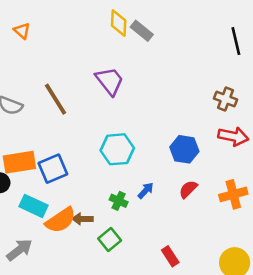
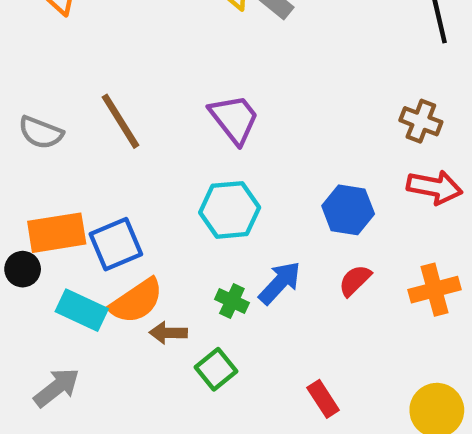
purple trapezoid: (110, 81) -> (234, 119), moved
blue arrow: (146, 191) -> (280, 283), size x1.5
orange semicircle: (61, 220) -> (136, 301), moved

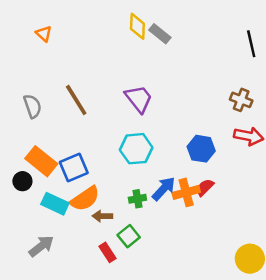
gray semicircle: (41, 133) -> (32, 106), turned -130
orange rectangle: (57, 233) -> (41, 161), turned 48
orange cross: (435, 290) -> (186, 192), moved
green cross: (232, 301) -> (137, 199), turned -35
red rectangle: (323, 399) -> (107, 252), moved

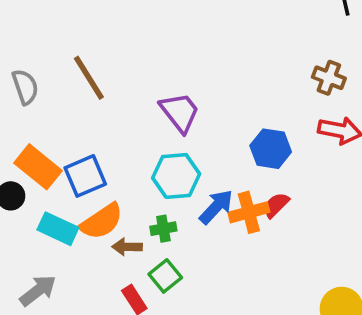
purple trapezoid: (139, 99) -> (180, 112), moved
cyan hexagon: (136, 149) -> (176, 176), moved
green cross: (137, 199) -> (163, 229), moved

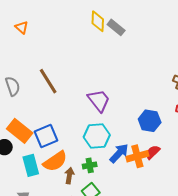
cyan rectangle: (58, 229) -> (31, 165), turned 50
brown arrow: (127, 247) -> (69, 176), turned 98

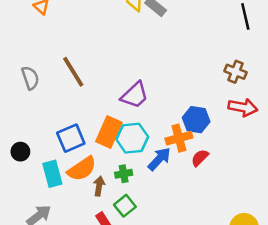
purple trapezoid: (99, 100) -> (135, 95), turned 85
orange rectangle: (20, 131) -> (109, 132), moved, turned 75
orange cross: (137, 156) -> (179, 138), moved

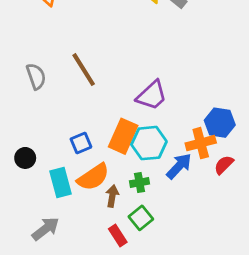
blue square: (71, 138) -> (81, 143), size x0.7

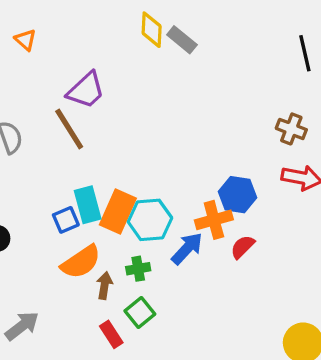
purple trapezoid: (152, 95) -> (86, 90), moved
cyan rectangle: (61, 182) -> (88, 205), moved

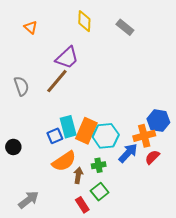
yellow diamond: (152, 30) -> (84, 21), moved
brown line: (69, 129) -> (57, 81), turned 72
red semicircle: (243, 247) -> (152, 157), moved

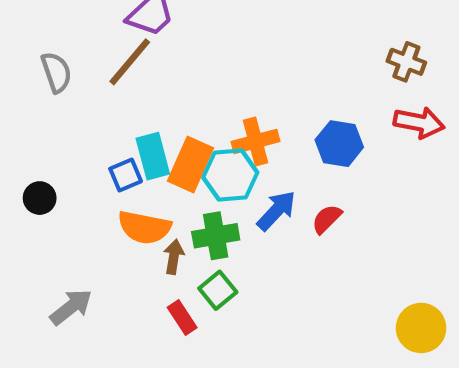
orange cross: (144, 136) -> (255, 141), moved
orange semicircle: (64, 161) -> (144, 227), turned 45
green cross: (99, 165) -> (216, 236), size x1.5

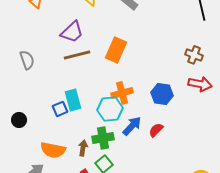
brown line: (130, 62) -> (77, 55), moved, turned 36
orange rectangle: (191, 165) -> (116, 50), moved
orange semicircle: (144, 227) -> (53, 150), moved

